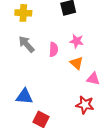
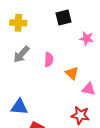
pink star: (77, 41) -> (87, 39), moved
gray arrow: (26, 44) -> (21, 54), turned -96

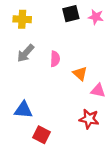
pink star: (87, 39) -> (96, 17), moved

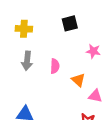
pink star: (96, 17) -> (93, 51), moved
gray arrow: (26, 53) -> (27, 61), turned -36

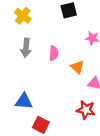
yellow cross: (24, 29) -> (23, 16), turned 35

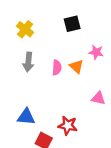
orange triangle: (77, 67) -> (76, 66), moved
red star: (86, 110) -> (68, 126), moved

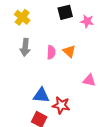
pink star: (96, 52) -> (87, 21), moved
blue triangle: (26, 117) -> (41, 95), moved

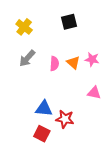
pink star: (87, 21) -> (92, 59), moved
gray arrow: (25, 47) -> (27, 58), turned 36

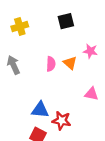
yellow cross: (24, 27) -> (20, 27), turned 35
gray arrow: (27, 58) -> (13, 65), moved, turned 114
pink star: (92, 59) -> (90, 51), moved

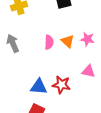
pink star: (90, 51) -> (87, 39), moved
red star: (62, 121) -> (61, 85), moved

